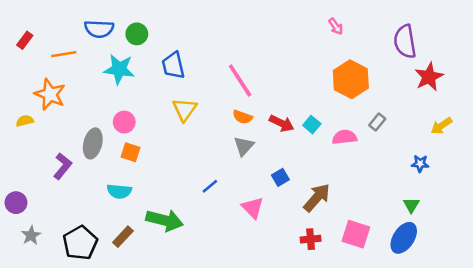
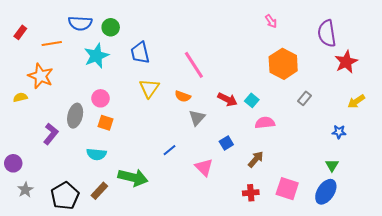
cyan star: (119, 69) -> (96, 56), turned -30
orange semicircle: (243, 117) -> (183, 96), moved
pink semicircle: (345, 137) -> (265, 123), moved
brown arrow: (317, 198) -> (256, 159), size x0.7

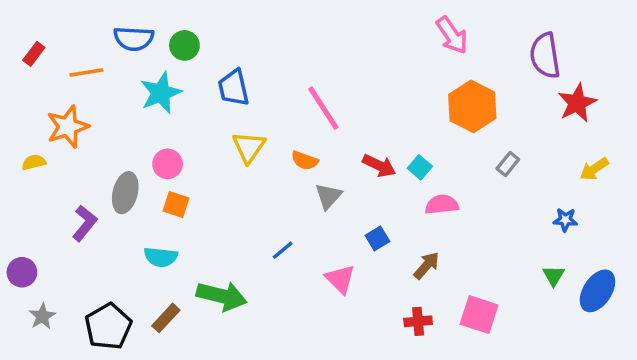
pink arrow: (271, 21) -> (452, 35), size x1.6
orange star: (41, 76) -> (68, 127), turned 30
blue ellipse: (326, 192) -> (598, 291), moved

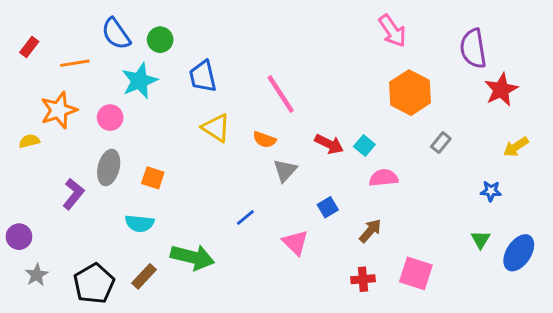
blue semicircle: (134, 39) -> (116, 34), turned 52
yellow triangle: (249, 147) -> (216, 128), turned -32
pink circle: (168, 164) -> (110, 118), moved

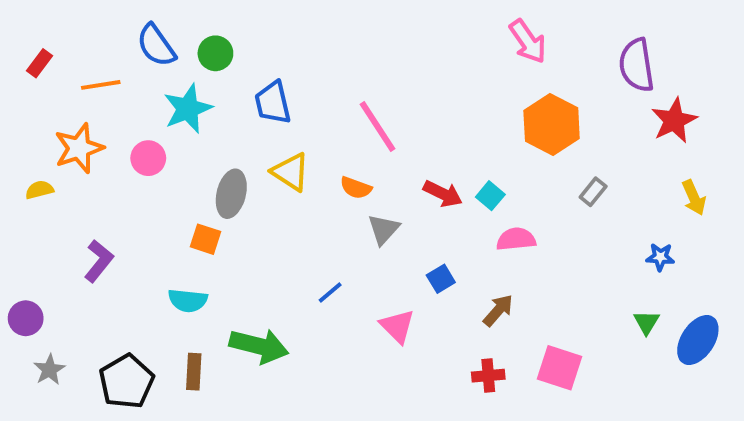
yellow arrow: (516, 147) -> (694, 198), turned -80
gray ellipse: (109, 168) -> (231, 194), moved
brown rectangle: (144, 276) -> (194, 372), turned -40

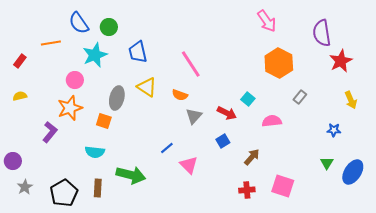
red rectangle: (39, 63) -> (20, 61), moved
orange star: (79, 148) -> (70, 108), moved
red arrow: (443, 194) -> (227, 113), moved
pink semicircle: (516, 239) -> (272, 121), moved
pink triangle: (397, 326) -> (189, 165), moved

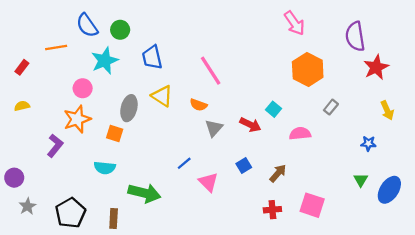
blue square: (223, 141) -> (244, 165), moved
brown rectangle: (98, 188) -> (114, 218), moved

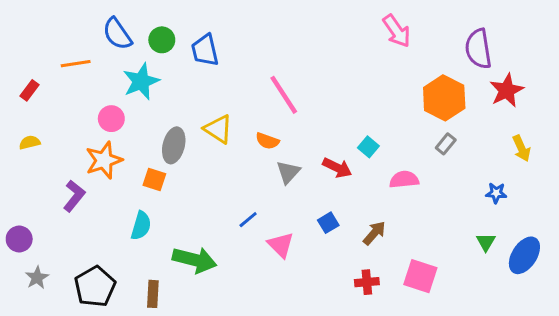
blue trapezoid: (152, 57) -> (205, 50), moved
orange hexagon: (308, 70) -> (444, 98), moved
cyan semicircle: (105, 168) -> (141, 226), turned -80

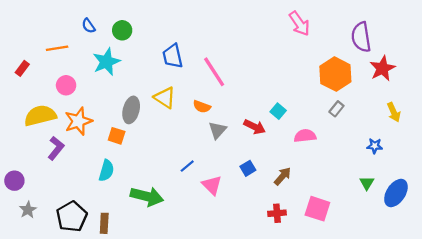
blue semicircle: (117, 34) -> (88, 26), size x0.6
blue trapezoid: (205, 50) -> (173, 56), moved
pink circle: (111, 119) -> (66, 85), moved
yellow semicircle: (30, 142) -> (40, 116), moved, size x2.0
brown rectangle: (153, 294) -> (104, 223), moved

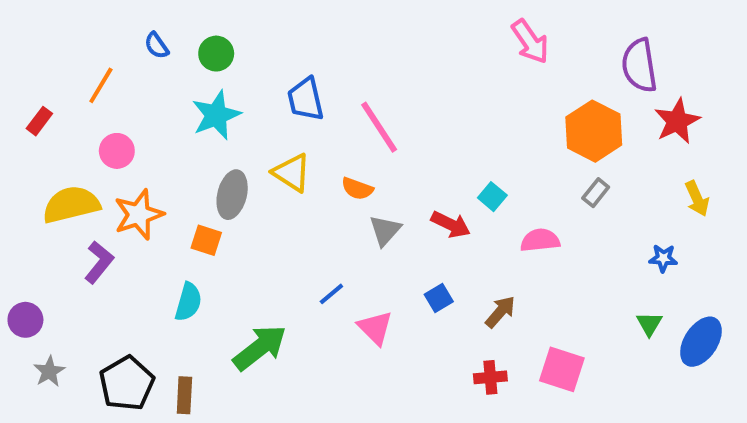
orange line: (57, 48) -> (101, 85), turned -50
cyan star: (106, 62) -> (216, 115), moved
green arrow: (147, 196) -> (260, 348), turned -52

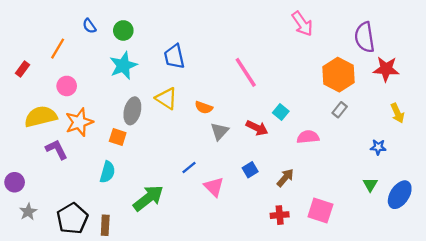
red star: (677, 121) -> (386, 69), turned 30
pink line: (379, 127) -> (246, 72), moved
purple L-shape: (99, 262) -> (56, 149), turned -65

